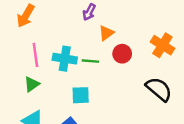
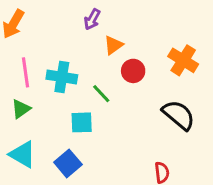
green line: (90, 61) -> (101, 94), moved, turned 42

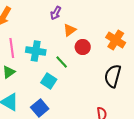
black semicircle: (179, 115) -> (113, 76), turned -115
cyan square: (82, 122) -> (49, 81), turned 35

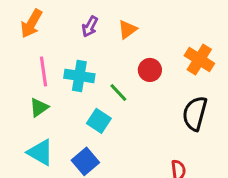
purple arrow: (56, 13) -> (90, 26), moved
orange triangle: (70, 30) -> (127, 29), moved

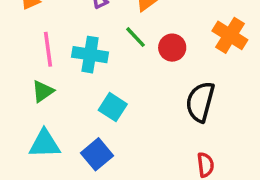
green line: (118, 92) -> (135, 37), moved
black semicircle: (195, 113) -> (200, 102), moved
cyan triangle: (40, 152) -> (45, 144), turned -32

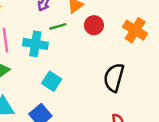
green line: (135, 37) -> (58, 26), moved, turned -63
red circle: (172, 48) -> (94, 25), moved

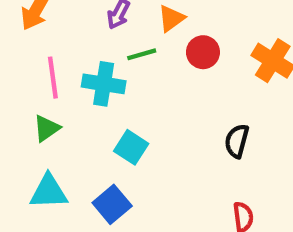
black semicircle: (114, 78) -> (237, 141), size x0.7

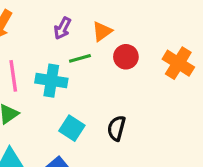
black semicircle: (237, 141) -> (116, 128), moved

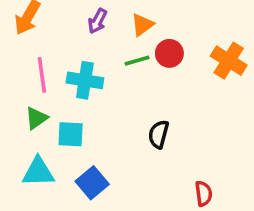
green line: (80, 58) -> (137, 61), moved
cyan square: (72, 128) -> (71, 134), moved, turned -30

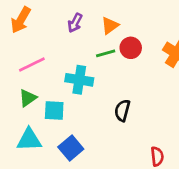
pink line: (42, 75) -> (32, 65), turned 72
cyan cross: (85, 80) -> (79, 80), moved

